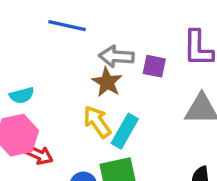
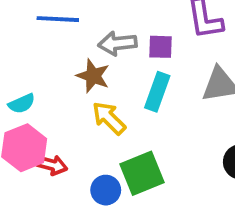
brown star: (107, 82) -> (93, 76), moved
cyan rectangle: (125, 131) -> (157, 92), moved

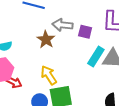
cyan rectangle: (157, 92) -> (96, 56), moved
yellow arrow: (109, 118) -> (49, 75), moved

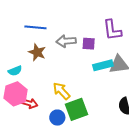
brown star: (46, 39) -> (37, 52), moved
cyan rectangle: (96, 56) -> (103, 65), turned 54

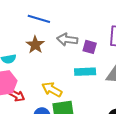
cyan rectangle: (103, 65) -> (85, 72), moved
yellow arrow: (61, 91) -> (52, 89), turned -30

